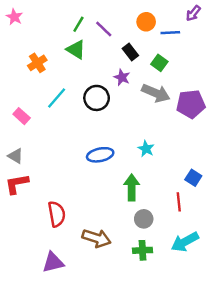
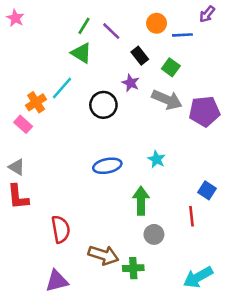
orange cross: (37, 63) -> (36, 102), moved
cyan line: (57, 98) -> (62, 88), moved
red L-shape: (17, 184) -> (18, 197), turned -85
cyan arrow: (185, 242) -> (198, 277), moved
green cross: (142, 250) -> (133, 268), moved

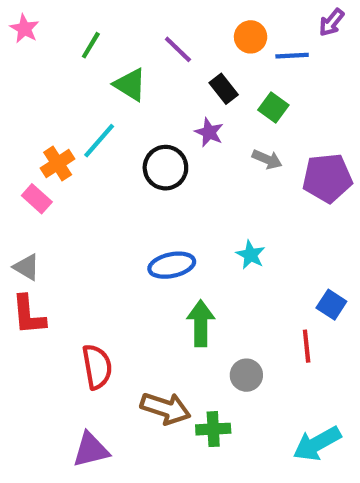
green line: (84, 26) -> (91, 45), moved
gray arrow: (167, 100) -> (267, 159), size x0.6
green arrow: (141, 201) -> (201, 323), moved

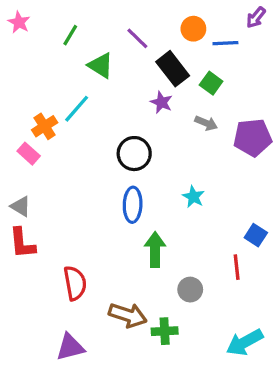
black rectangle: (224, 89) -> (173, 69), size x1.5
black circle: (165, 168) -> (134, 154), moved
blue ellipse: (172, 265) -> (133, 205), turned -76

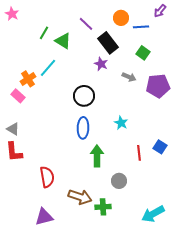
green line: (70, 35) -> (44, 33), moved
green square: (211, 83) -> (143, 53), moved
red line: (237, 267) -> (139, 153), moved

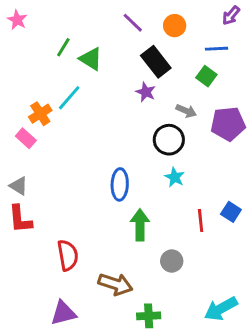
purple line: (86, 24) -> (133, 23), moved
blue line: (141, 27) -> (216, 49), moved
black circle: (84, 96) -> (169, 140), moved
green cross: (103, 207) -> (149, 316), moved

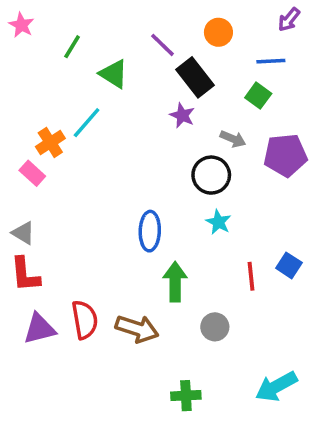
purple line: (133, 23) -> (162, 45), moved
green line: (63, 47) -> (72, 47), moved
brown arrow: (115, 284) -> (137, 329), moved
purple triangle: (63, 313) -> (40, 329), moved

